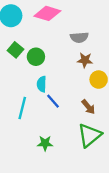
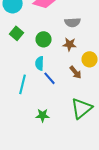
green circle: (36, 57) -> (44, 39), moved
brown star: (85, 60) -> (70, 44), moved
brown arrow: (88, 107) -> (76, 72), moved

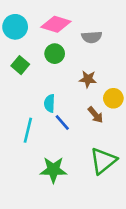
gray semicircle: (73, 22) -> (92, 37), moved
green circle: (44, 39) -> (55, 54), moved
green star: (43, 115) -> (53, 170), size x1.5

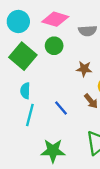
green square: (20, 65) -> (23, 56), size x1.6
cyan semicircle: (50, 103) -> (25, 91), moved

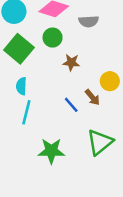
brown star: (84, 69) -> (71, 62), moved
blue line: (61, 108) -> (71, 105), moved

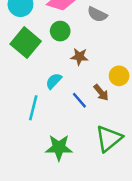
gray semicircle: (89, 21) -> (97, 14), turned 30
cyan semicircle: (21, 86) -> (54, 81), moved, turned 42

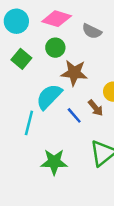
green square: (26, 43) -> (21, 59), size x0.7
brown star: (79, 57) -> (74, 73), size x1.5
cyan semicircle: (54, 81) -> (49, 97), size x1.6

